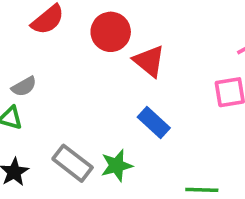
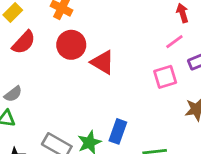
blue rectangle: (154, 123) -> (118, 131), moved, turned 75

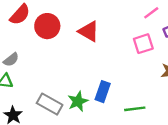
red circle: (71, 45) -> (47, 26), moved

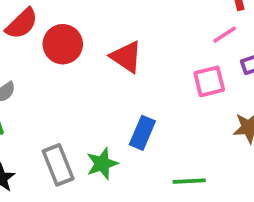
blue rectangle: (103, 92) -> (142, 133), moved
gray rectangle: (50, 104) -> (58, 165), turned 35

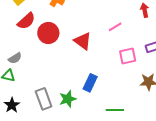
pink line: (225, 35) -> (115, 27), moved

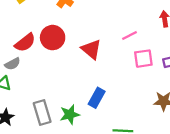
red semicircle: (26, 21) -> (25, 43), moved
pink square: (128, 56) -> (143, 59), moved

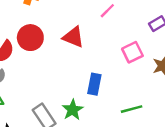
pink square: (143, 59) -> (132, 52), moved

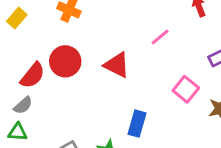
pink square: (132, 52) -> (186, 89), turned -30

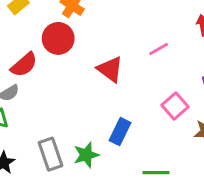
red circle: (65, 61) -> (58, 38), moved

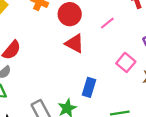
red circle: (58, 38) -> (70, 14), moved

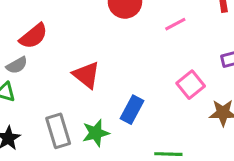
red triangle: (75, 43) -> (86, 75), moved

